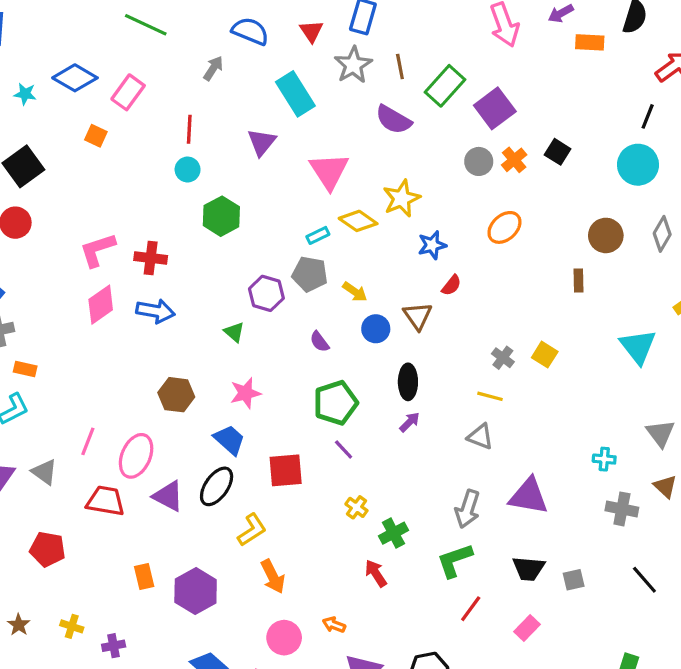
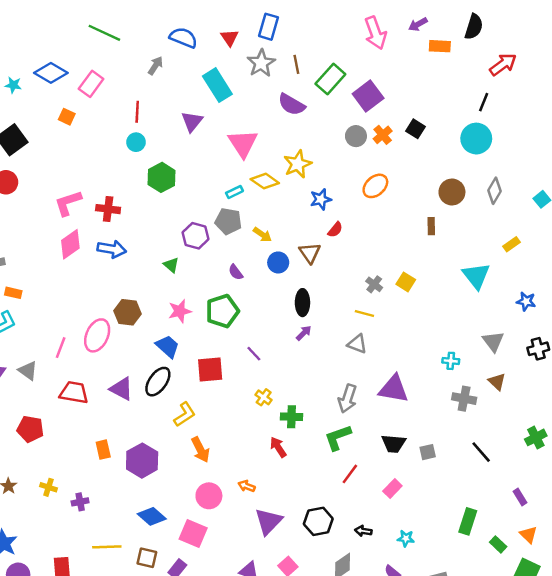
green pentagon: (336, 403) -> (222, 311), moved
pink ellipse: (136, 456) -> (97, 335), moved
green cross: (393, 533) -> (292, 417), turned 30

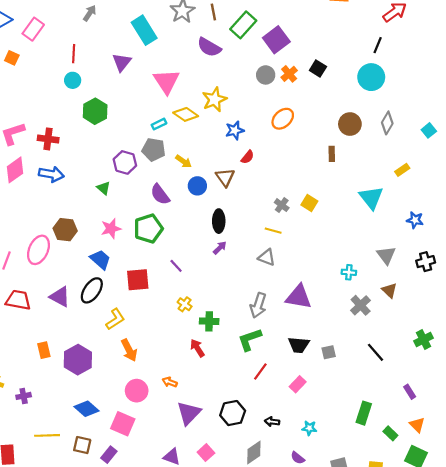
purple semicircle: (236, 272) -> (160, 194), size x1.5
gray cross: (464, 399) -> (361, 305), turned 36

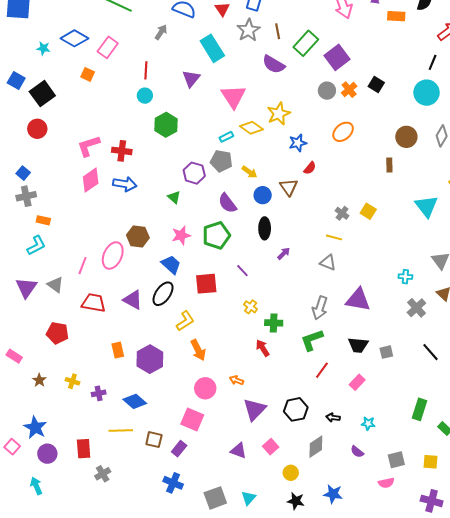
black ellipse: (219, 221) -> (265, 228), moved
blue diamond: (86, 409) -> (135, 401), moved

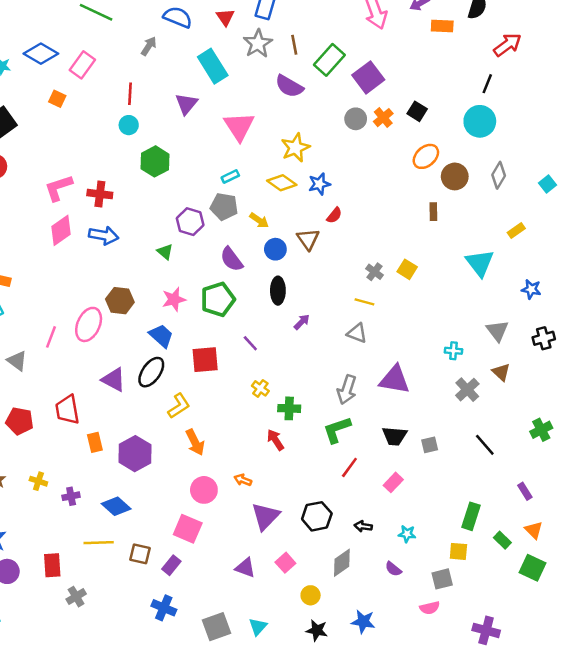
yellow diamond: (252, 128) -> (282, 183), moved
orange ellipse: (343, 132) -> (426, 156), moved
red trapezoid: (94, 303) -> (67, 410), moved, turned -110
yellow square: (431, 462) -> (458, 551), moved

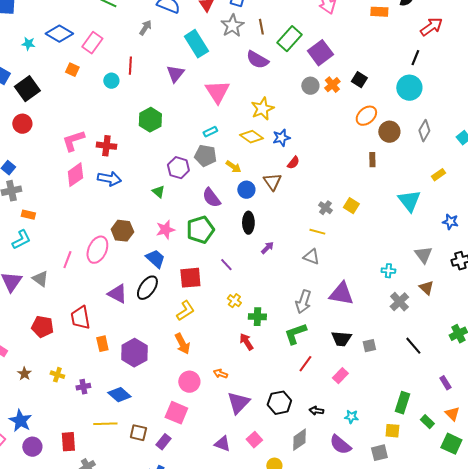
cyan circle: (129, 125) -> (111, 81), moved
yellow L-shape: (179, 406) -> (185, 311), moved
purple semicircle: (393, 569) -> (340, 445), size x1.6

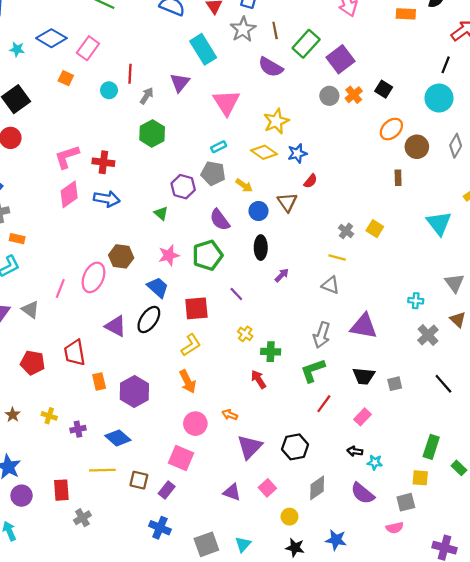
gray arrow: (145, 28) -> (147, 96), moved
black arrow: (316, 411) -> (355, 451), moved

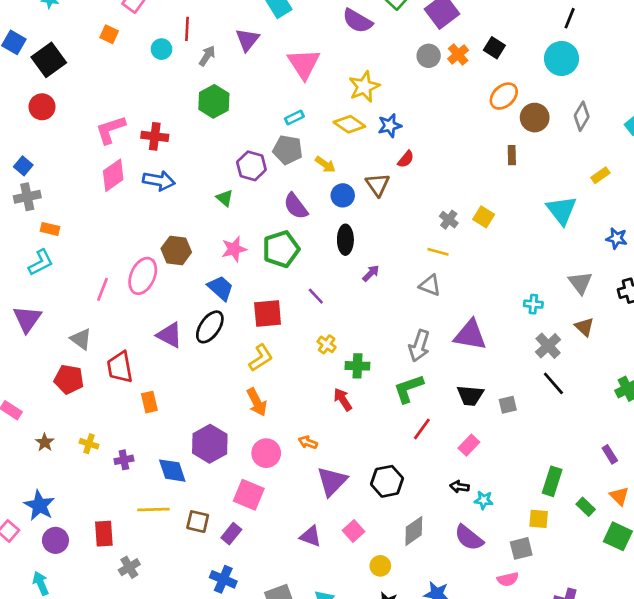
gray triangle: (30, 310) -> (81, 339), moved
black line: (443, 384) -> (553, 383), moved
purple hexagon: (134, 391) -> (210, 444), moved
blue diamond: (118, 438) -> (172, 471), turned 30

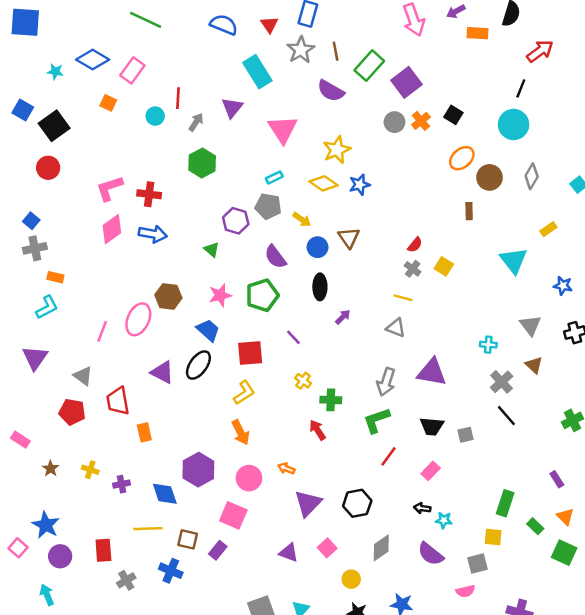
red semicircle: (406, 159) -> (415, 245), moved
blue cross: (223, 579) -> (171, 571), moved

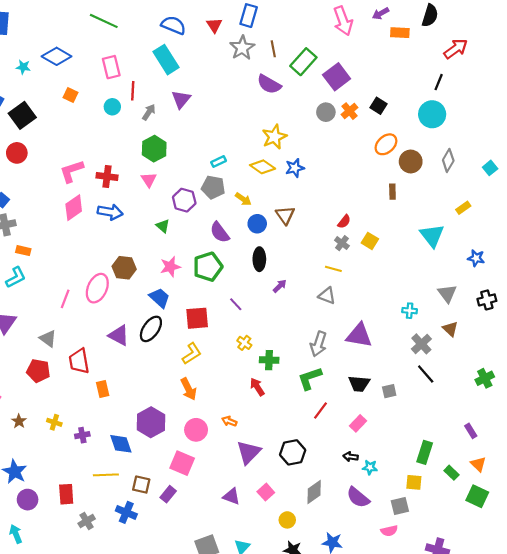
pink rectangle: (132, 70) -> (111, 67), moved, turned -50
cyan rectangle: (257, 72) -> (166, 60), moved
pink triangle: (283, 129) -> (149, 180), moved, size x0.6

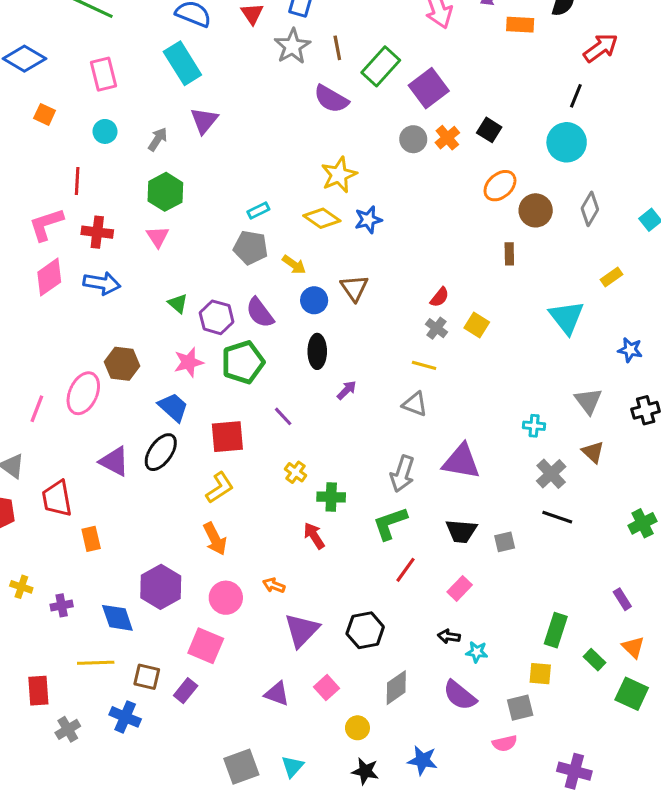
red line: (133, 91) -> (77, 181), moved
purple hexagon: (184, 200) -> (217, 317), moved
black line: (426, 374) -> (557, 517), turned -30

